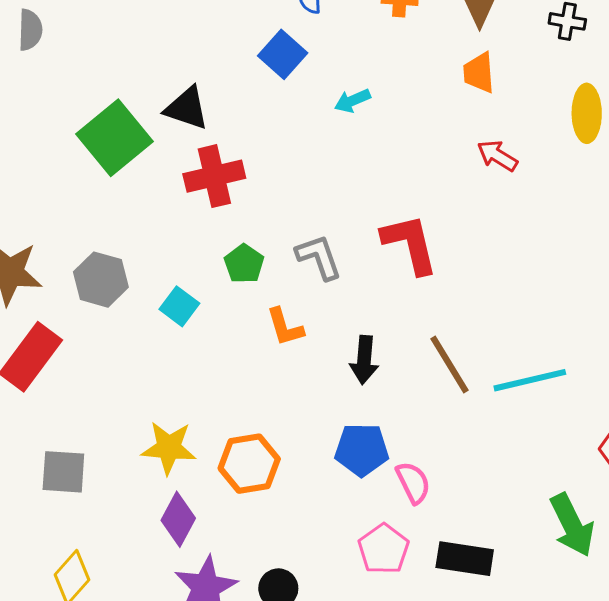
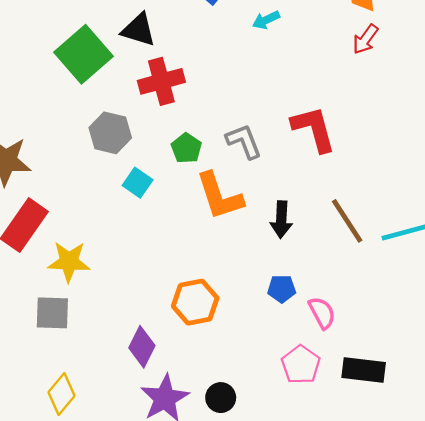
red arrow: (497, 156) -> (365, 39), moved, turned -84
gray hexagon: (101, 280) -> (110, 133), moved
orange L-shape: (285, 327) -> (219, 196), size x1.6
yellow star: (169, 448) -> (69, 262), moved
blue pentagon: (362, 450) -> (282, 289), size x0.7

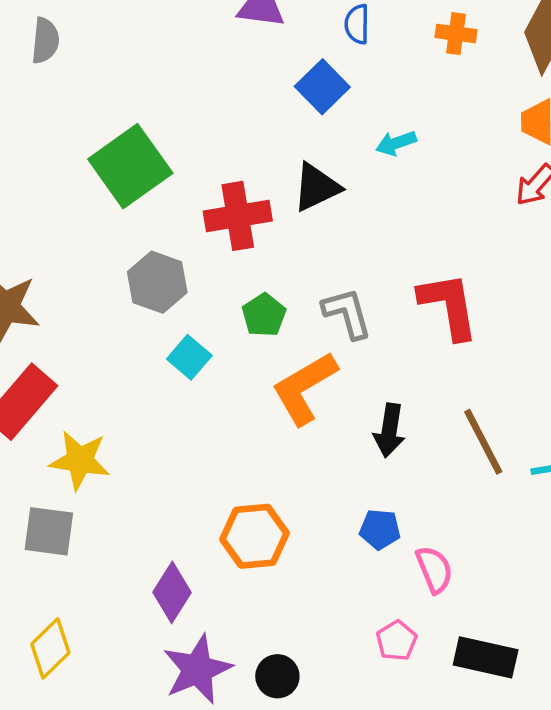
black triangle: (139, 30) -> (316, 187), moved, turned -48
orange L-shape: (219, 196) -> (304, 388), turned 72
pink pentagon: (301, 365) -> (397, 641), size x0.7

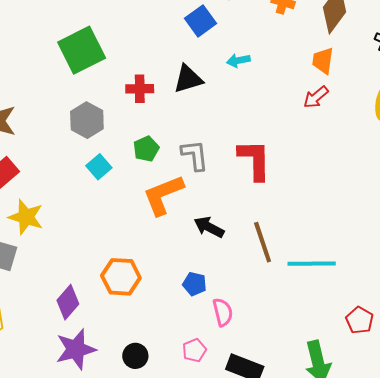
red cross: (238, 216) -> (140, 89), size x0.7
black arrow: (389, 430) -> (209, 227), turned 100
black circle: (277, 676) -> (135, 356), moved

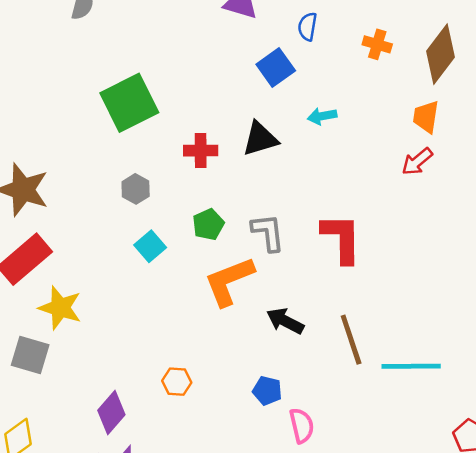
gray hexagon: (87, 120) -> (136, 189), size x0.7
orange hexagon: (121, 277) -> (177, 382), size x0.6

